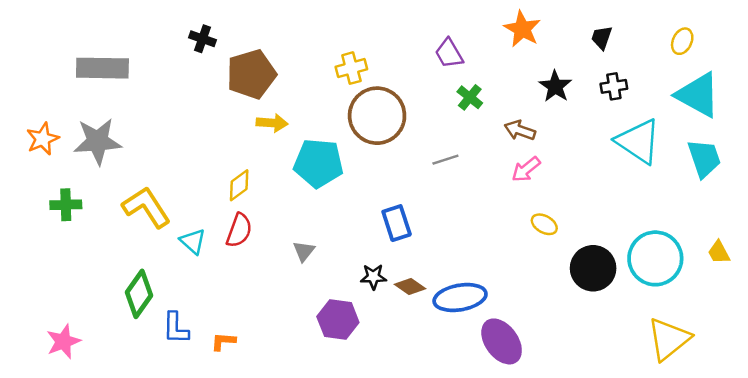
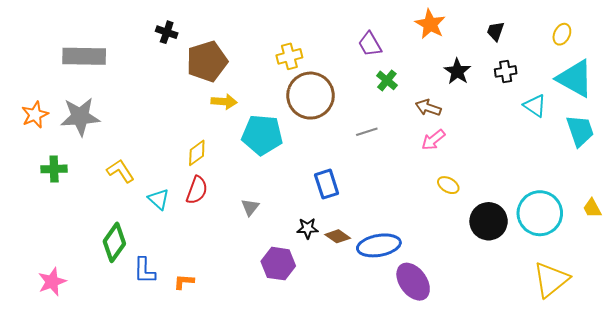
cyan triangle: (638, 141) -> (535, 106), moved, size x0.6
yellow L-shape: (146, 207) -> (120, 171), size x0.7

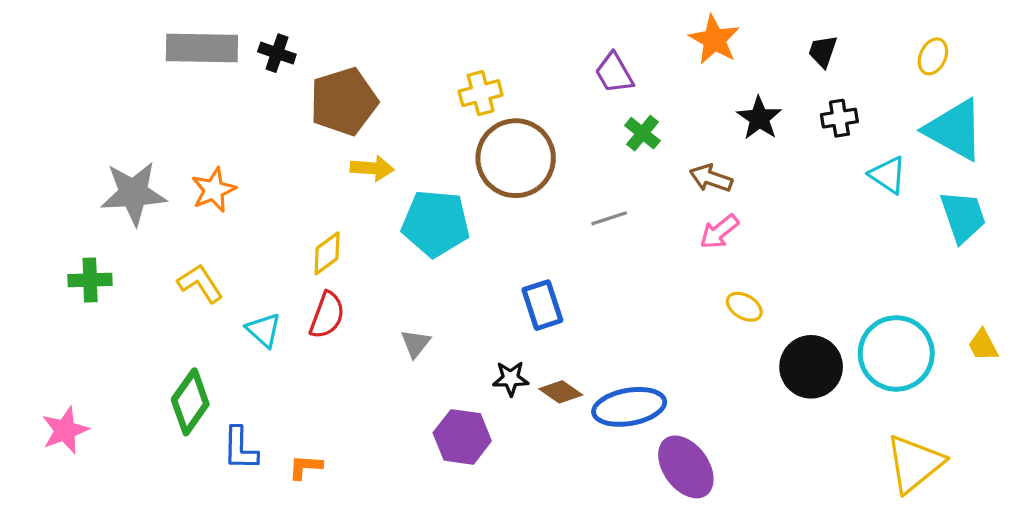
gray rectangle: (84, 56) -> (202, 48), moved
orange star: (35, 115) -> (214, 190), moved
pink star: (52, 282) -> (65, 430), moved

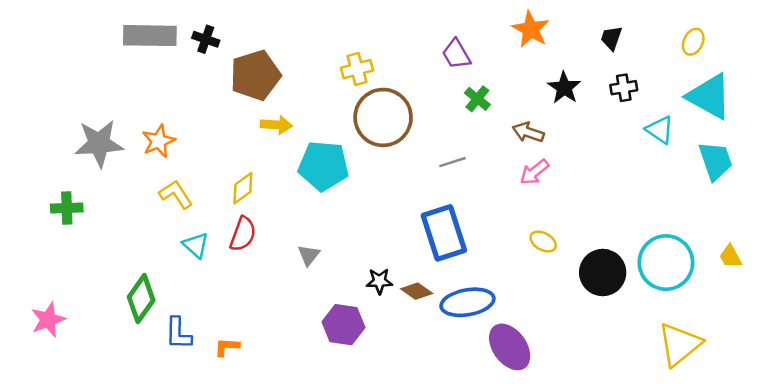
yellow L-shape: (200, 283) -> (176, 194), moved
blue rectangle: (542, 305) -> (444, 233), moved, size x1.5
yellow ellipse: (744, 307) -> (543, 241), moved

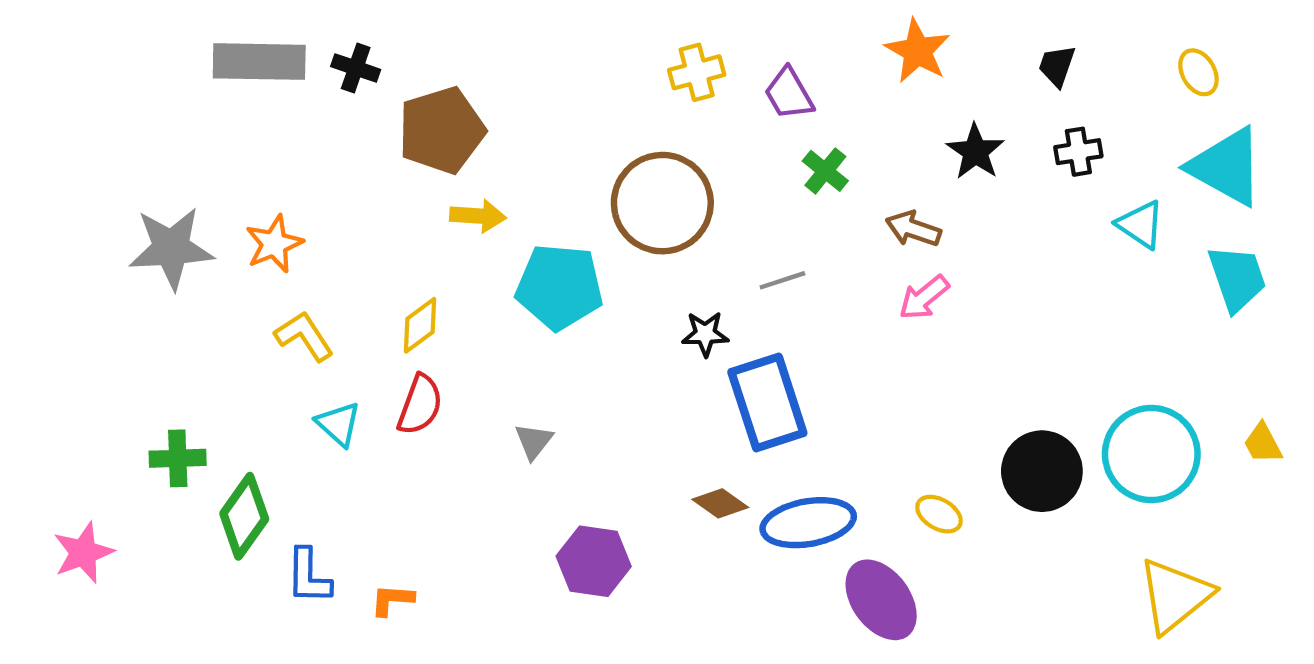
yellow ellipse: (693, 42) -> (1198, 72), turned -55
yellow cross: (357, 69) -> (697, 72), moved
green cross: (67, 208) -> (178, 458), moved
yellow ellipse: (543, 241) -> (939, 514), moved
black star: (379, 281) -> (705, 334), moved

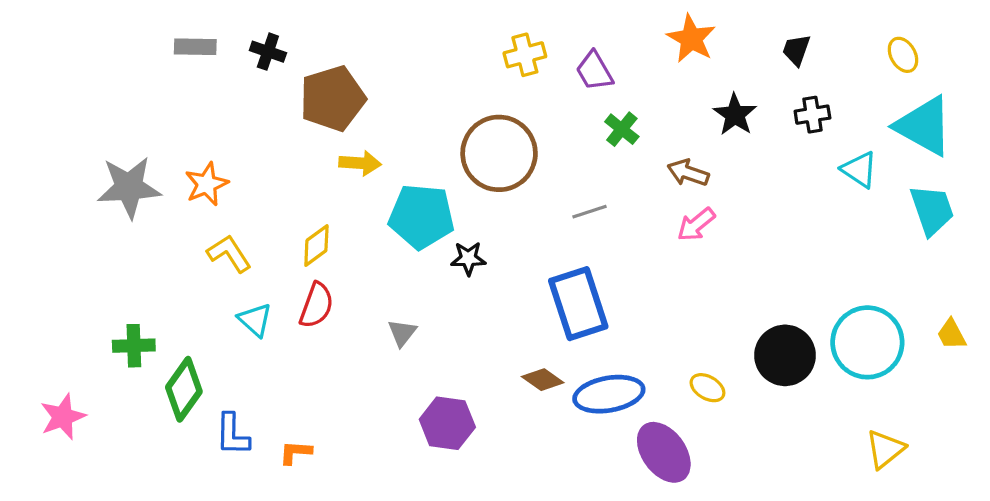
gray rectangle: (259, 62) -> (195, 47), size x0.6
black star: (705, 334) -> (468, 258), moved
yellow triangle: (1175, 596) -> (885, 449), size x0.7

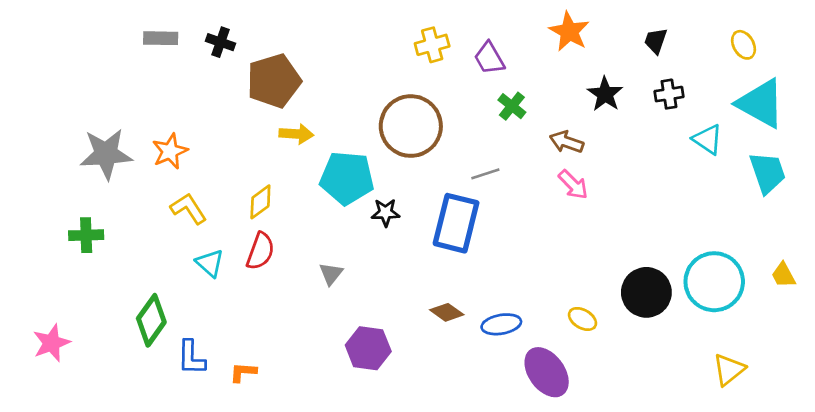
pink arrow: (696, 224) -> (573, 185), turned -96
blue rectangle: (578, 304) -> (456, 223), moved, turned 32
green cross: (134, 346) -> (86, 235), moved
blue ellipse: (609, 394) -> (501, 324), size x0.7

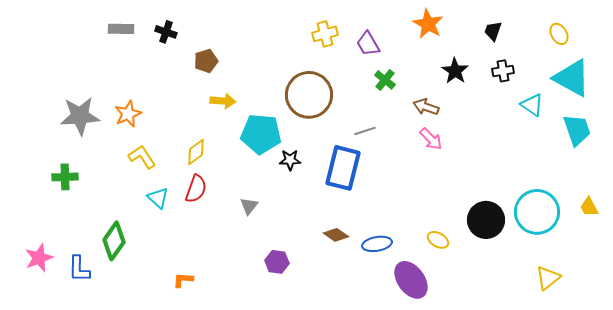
brown pentagon: (274, 81) -> (206, 61), size x0.6
purple hexagon: (368, 348) -> (277, 262), size x0.7
blue L-shape: (191, 358) -> (79, 269), moved

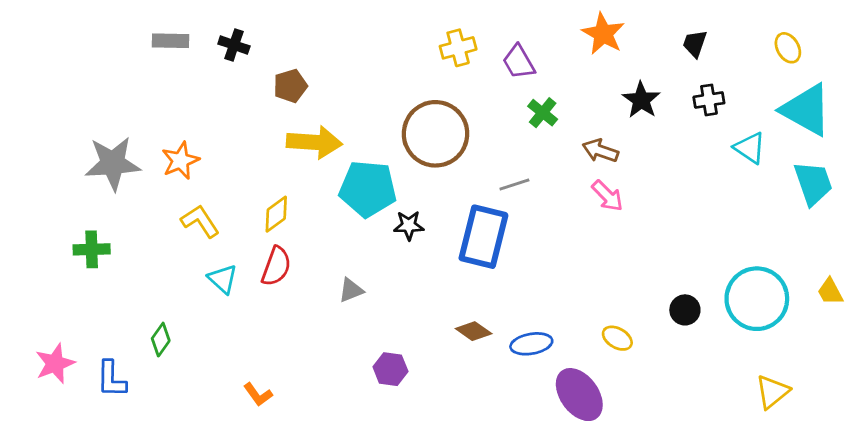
yellow arrow: (223, 101) -> (314, 142), size x1.5
gray triangle: (249, 206) -> (351, 290), turned 30
black circle: (486, 220) -> (685, 310), size x0.6
green diamond: (114, 241) -> (161, 340), size x0.6
orange L-shape: (183, 280) -> (258, 395), turned -130

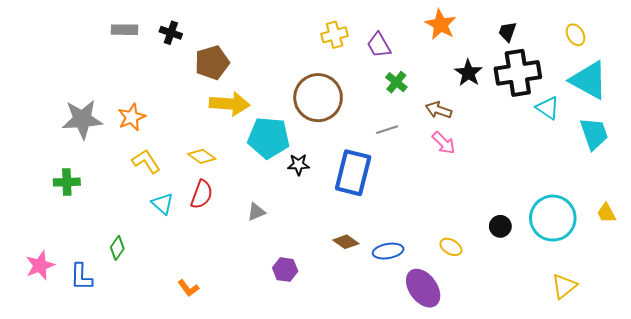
brown pentagon: (290, 86) -> (212, 63), size x1.4
black cross: (709, 100) -> (518, 73), size x2.0
gray line: (514, 185) -> (387, 130), moved
yellow diamond: (276, 214) -> (202, 156), turned 72

